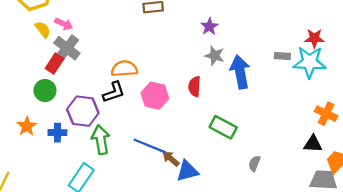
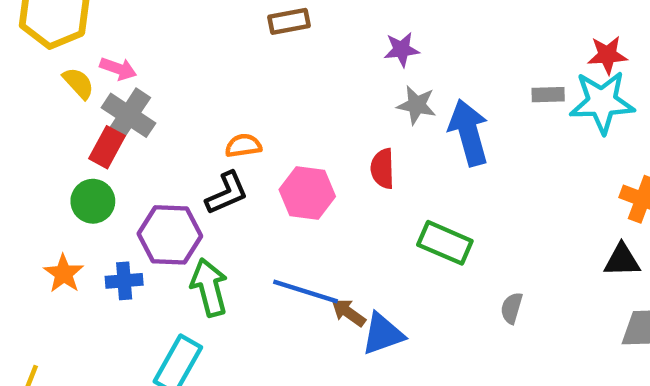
purple star: (209, 26) -> (402, 50), turned 30
orange semicircle: (124, 69) -> (243, 146), size x0.7

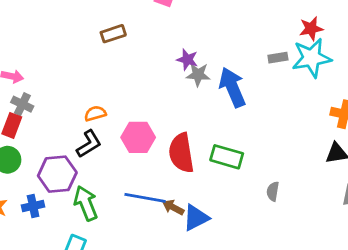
purple star: (402, 50) -> (187, 60), moved, turned 30
gray cross: (128, 115) -> (22, 104), size x0.7
red semicircle: (383, 169) -> (181, 153), moved, size x1.6

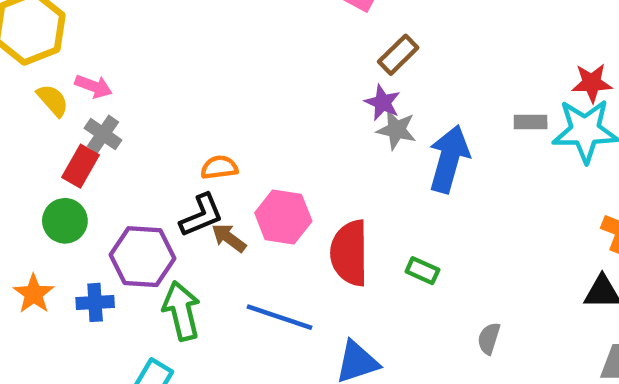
brown rectangle: (113, 34) -> (398, 55), moved, turned -35
blue arrow: (232, 87) -> (449, 159), turned 30
green rectangle: (227, 157) -> (422, 271), size x0.6
brown arrow: (173, 207) -> (229, 238), moved

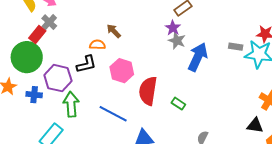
green circle: (65, 221) -> (27, 57), size x1.6
brown arrow: (229, 238) -> (114, 31), moved

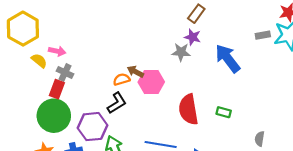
brown arrow: (114, 31) -> (135, 72), moved
gray star: (177, 41) -> (181, 52), moved
blue arrow: (198, 57) -> (228, 58), turned -44
pink hexagon: (122, 71) -> (151, 82), moved

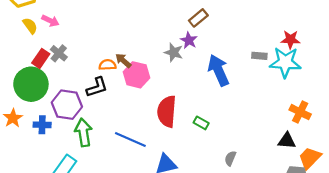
gray cross: (65, 73) -> (59, 53), moved

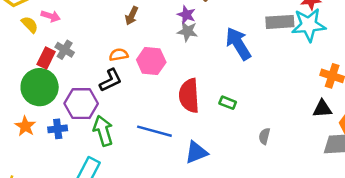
purple star: (189, 40) -> (186, 15), moved
gray rectangle: (259, 56) -> (280, 22), size x1.6
brown arrow: (123, 61) -> (132, 16), moved, turned -98

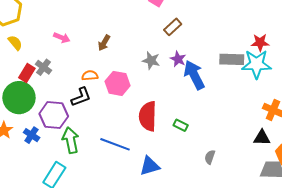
purple star: (186, 15) -> (178, 59), moved
pink arrow: (51, 16) -> (62, 38), moved
blue cross: (58, 129) -> (32, 135), turned 35

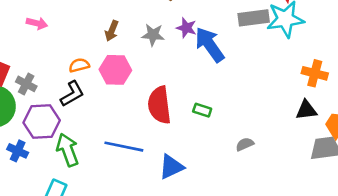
brown arrow: (104, 43) -> (112, 31), moved
gray cross: (44, 67) -> (26, 84), moved
gray semicircle: (210, 157) -> (245, 144), turned 56

